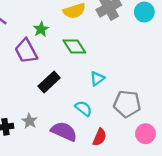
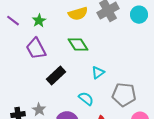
green star: (41, 29) -> (39, 21), moved

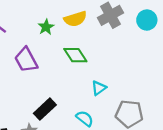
green star: (39, 21) -> (46, 27), moved
black rectangle: (56, 76) -> (45, 109), moved

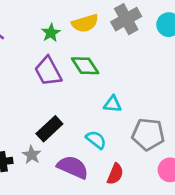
purple trapezoid: (26, 60) -> (48, 71), moved
cyan triangle: (99, 88) -> (112, 104), turned 42

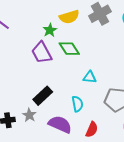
green star: (51, 33) -> (50, 30), moved
cyan semicircle: (96, 140) -> (77, 104), turned 42

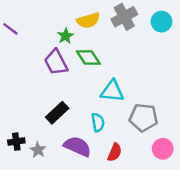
cyan triangle: (90, 77) -> (112, 91), size x1.5
gray star: (29, 115) -> (38, 150), moved

